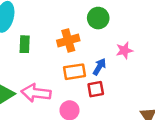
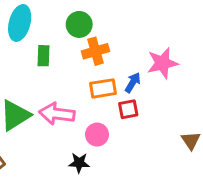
green circle: (98, 18) -> (79, 24), moved
pink star: (124, 50) -> (162, 63), size x1.5

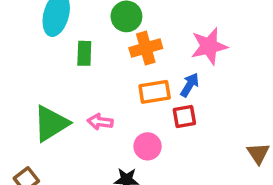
pink star: (162, 63) -> (209, 46), moved
pink arrow: (57, 114) -> (100, 122), size x0.6

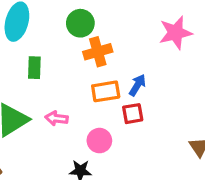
pink star: (209, 46) -> (175, 33), moved
green rectangle: (84, 53) -> (34, 68), moved

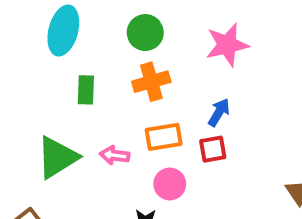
pink star: (175, 33) -> (227, 45), moved
orange cross: (98, 52) -> (151, 82), moved
orange rectangle: (106, 91) -> (164, 137), moved

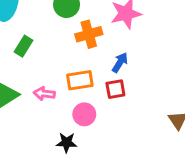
orange cross: (151, 82) -> (89, 34), moved
green rectangle: (86, 90) -> (23, 46), turned 30

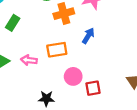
red square: (115, 89) -> (93, 88), moved
pink circle: (84, 114) -> (73, 76), moved

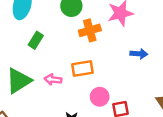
blue arrow: (88, 36) -> (139, 54), moved, turned 63

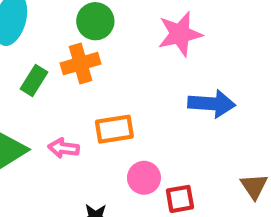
orange cross: (90, 30) -> (81, 64), moved
blue arrow: (139, 54) -> (212, 104), size x1.5

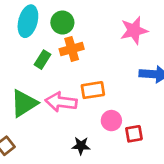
green circle: (95, 21) -> (62, 23), moved
pink arrow: (64, 148) -> (61, 102), size x1.6

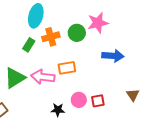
cyan ellipse: (28, 21) -> (36, 16), moved
green circle: (62, 23) -> (77, 33), moved
pink circle: (111, 121) -> (79, 100), moved

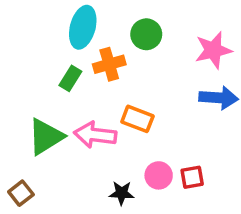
pink star: (98, 23) -> (213, 50), moved
green circle: (77, 33) -> (146, 34), moved
orange rectangle: (67, 68) -> (137, 119), turned 30

